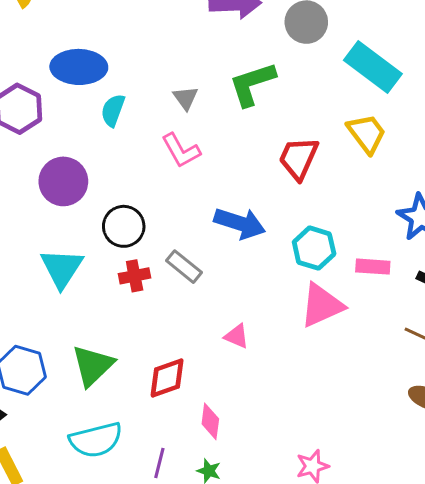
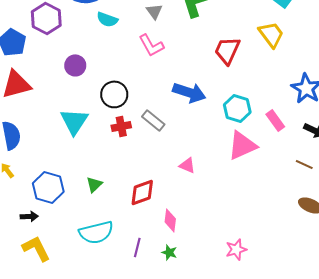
cyan semicircle: (113, 110) -> (107, 19), turned -90
purple circle: (63, 181) -> (75, 65), size x0.7
pink rectangle: (373, 267) -> (275, 120), turned 50
green triangle: (93, 366) -> (94, 184), size x0.6

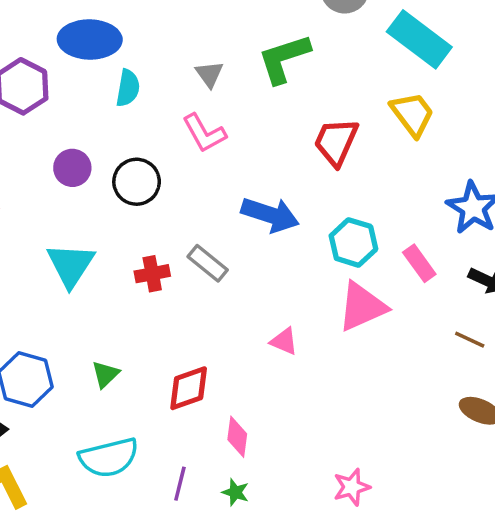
cyan semicircle: (107, 19) -> (128, 88), turned -100
black circle: (114, 94) -> (137, 182), moved
pink triangle: (187, 165) -> (284, 341), moved

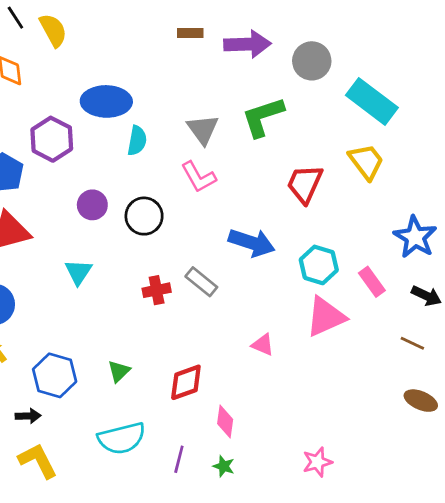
gray triangle: (209, 74) -> (203, 129), size x1.4
cyan triangle: (71, 265) -> (78, 272), moved, size x0.7

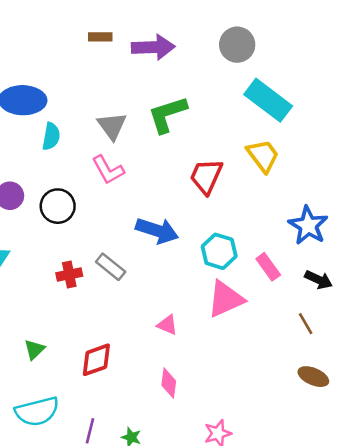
gray circle: (312, 61) -> (237, 45), moved
brown line: (412, 343) -> (306, 324), turned 35
pink diamond: (225, 422) -> (169, 383), moved

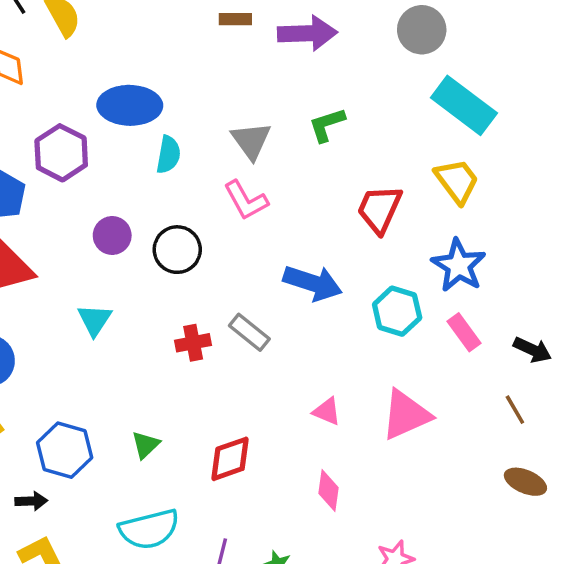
green L-shape: (167, 114) -> (327, 125), size x0.7
blue star: (308, 225) -> (459, 265), moved
pink triangle: (226, 299) -> (406, 415), moved

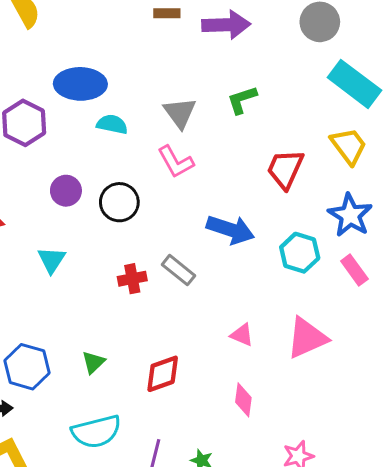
cyan semicircle: (168, 155) -> (112, 124), turned -88

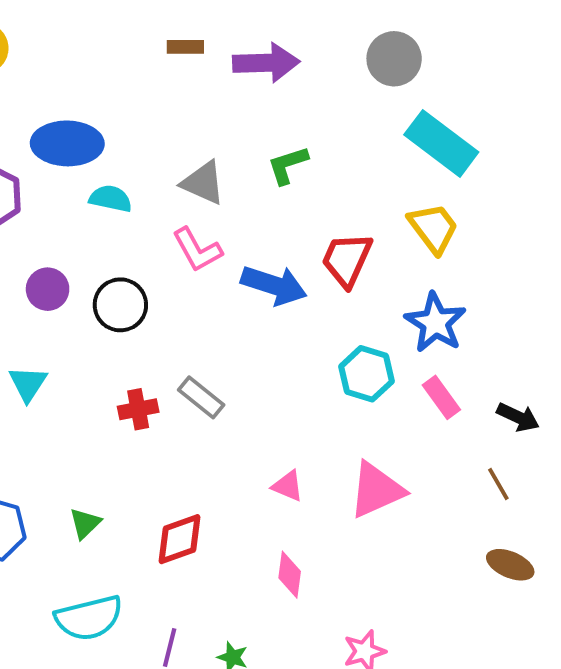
gray triangle: (180, 113) -> (203, 183), turned -30
blue arrow: (230, 230) -> (274, 285), moved

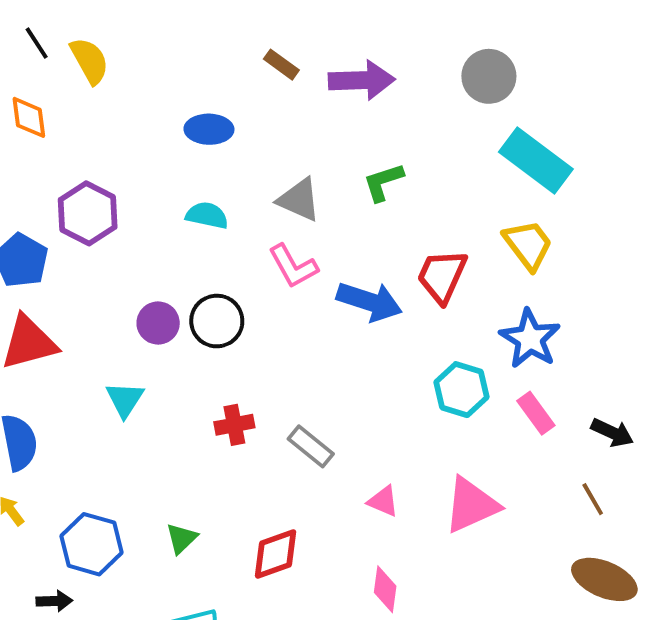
brown rectangle: (185, 47) -> (281, 65), turned 36
blue ellipse: (67, 143) -> (209, 129), moved, size x0.7
purple circle: (48, 289) -> (158, 323), moved
gray rectangle: (201, 397) -> (311, 446), moved
brown ellipse: (510, 565) -> (604, 579), size x1.4

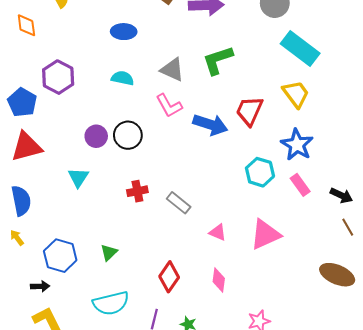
green L-shape: (383, 182) -> (218, 60), size x1.4
brown line: (593, 499) -> (348, 227), moved
red diamond: (276, 554) -> (169, 277), moved, turned -36

